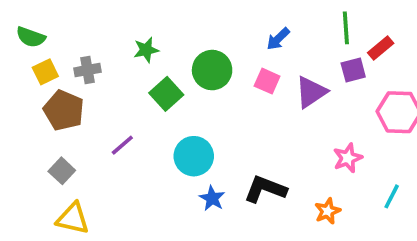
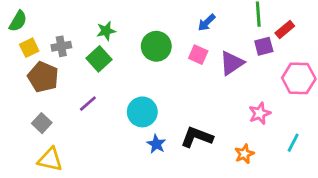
green semicircle: (31, 37) -> (18, 21), turned -80
green square: (166, 94) -> (99, 59), moved

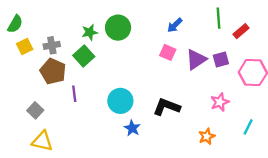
green circle: (156, 46) -> (118, 28), moved
purple square: (264, 46) -> (221, 59), moved
brown pentagon: (43, 77) -> (53, 71), moved
purple line: (88, 104) -> (74, 94), turned -56
black L-shape: (197, 137) -> (166, 107), moved

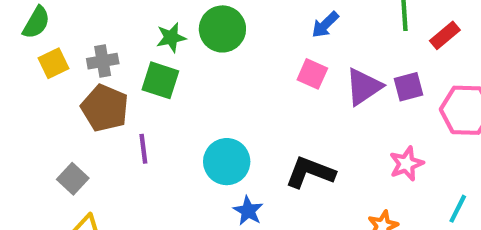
green square: (84, 56) -> (160, 80), turned -30

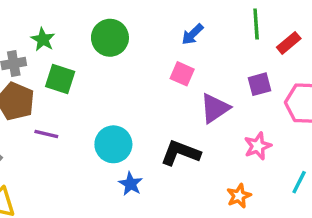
green star: (171, 38) -> (43, 39), moved, turned -30
purple triangle: (364, 87) -> (215, 108), moved
purple line: (143, 149) -> (46, 134), turned -70

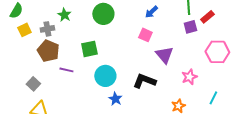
green square: (60, 79) -> (89, 49), moved, turned -30
purple square: (259, 84) -> (190, 27), moved
purple triangle: (215, 108) -> (164, 55), turned -36

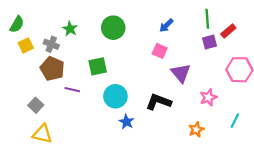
gray cross: (47, 29) -> (51, 44), turned 32

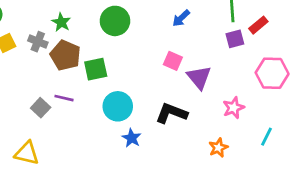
pink square: (160, 51) -> (173, 61), moved
brown pentagon: (52, 69) -> (65, 55), moved
gray square: (36, 105) -> (41, 108), moved

